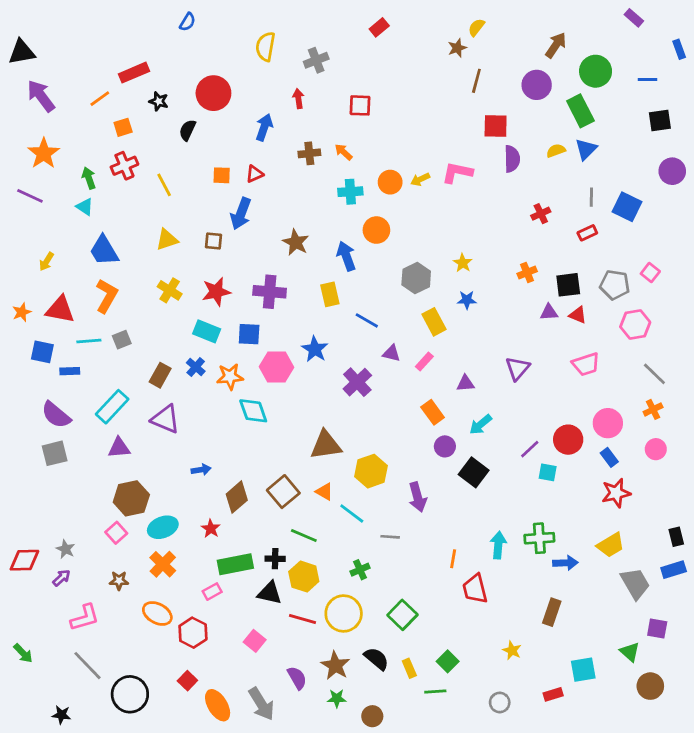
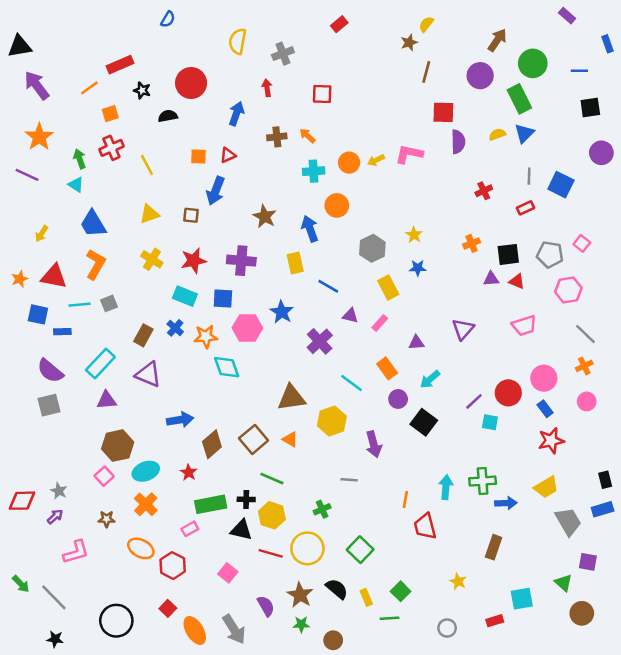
black semicircle: (187, 130) -> (168, 116), turned 54
blue arrow: (201, 470) -> (180, 420), size x1.5
cyan line: (352, 514) -> (352, 383), moved
gray line: (87, 666) -> (54, 597), moved

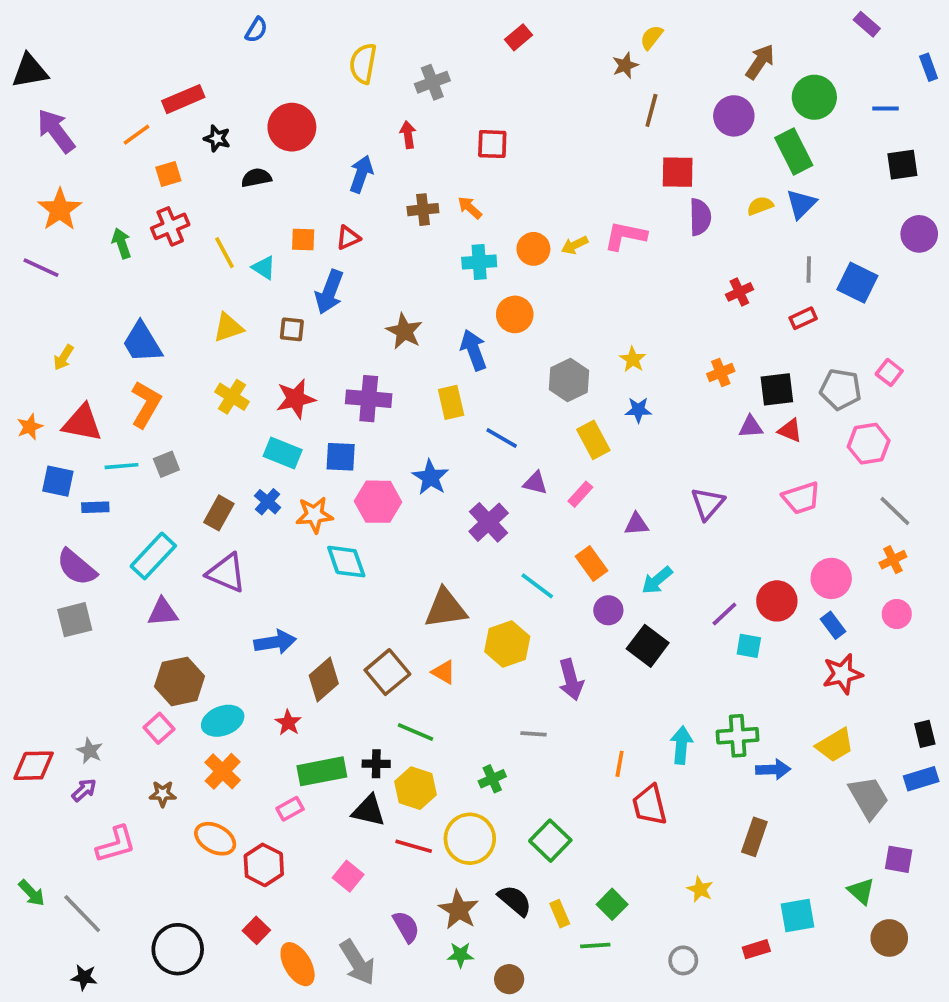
cyan triangle: (76, 185) -> (264, 268), moved

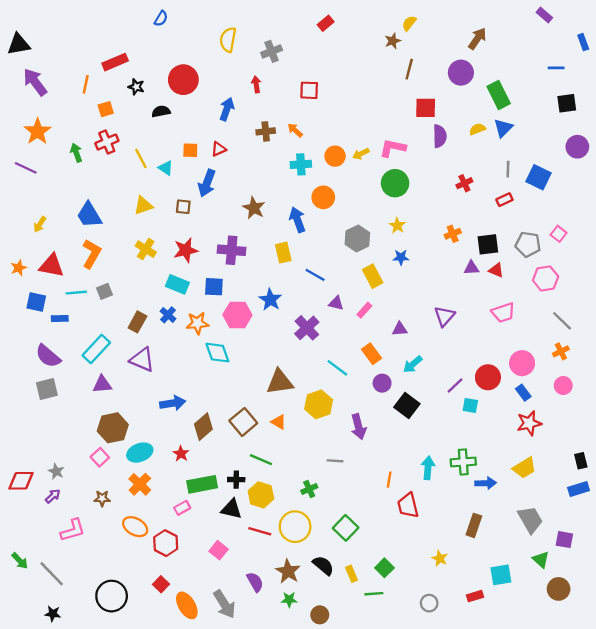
green circle: (814, 97) -> (395, 183), moved
orange line: (136, 135) -> (86, 84), turned -42
gray trapezoid: (869, 798) -> (530, 520), moved

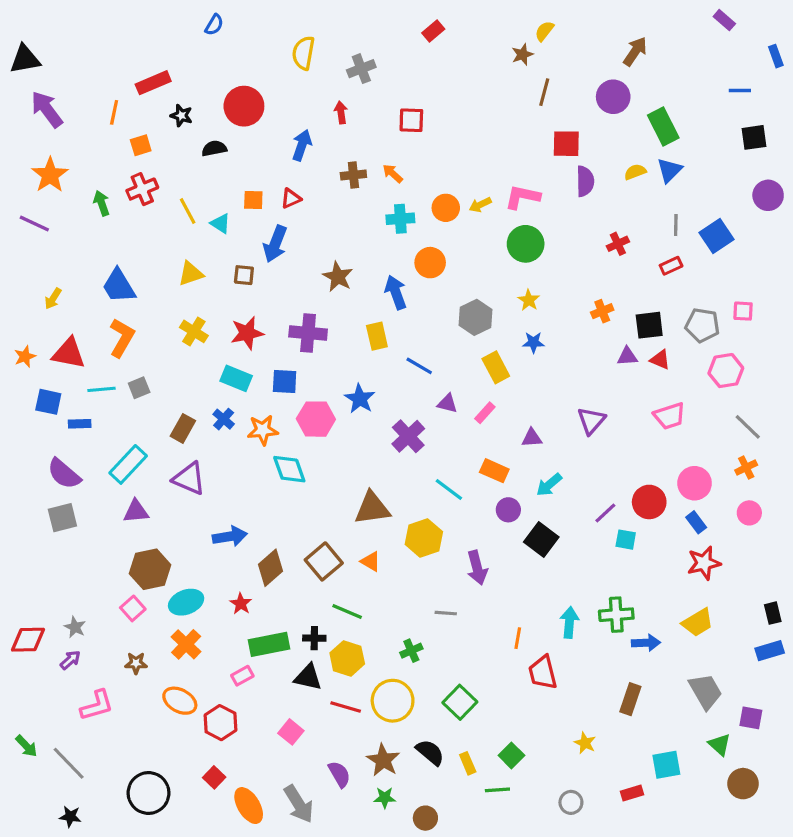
blue square: (539, 177) -> (716, 236), turned 30
pink square: (559, 234) -> (743, 311), turned -35
orange rectangle: (372, 354) -> (494, 471), turned -30

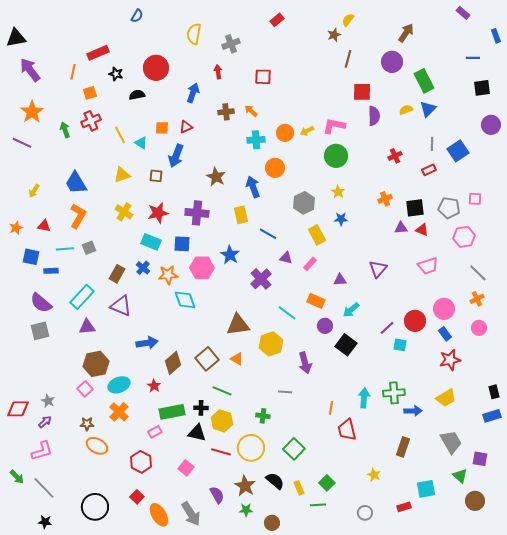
red triangle: (69, 353) -> (44, 226), size x0.6
green cross: (411, 651) -> (263, 416), turned 32
orange ellipse: (180, 701) -> (97, 446), moved
pink L-shape: (97, 705) -> (42, 451), moved

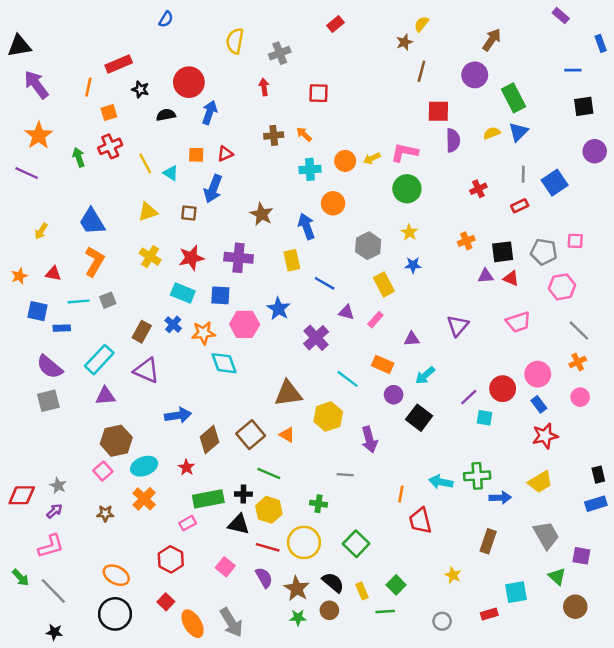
blue arrow: (193, 93) -> (209, 112), moved
cyan arrow: (364, 398) -> (441, 482), turned -84
orange ellipse: (97, 446) -> (116, 575), moved
purple semicircle: (217, 495) -> (264, 578), moved
brown circle: (272, 523) -> (329, 610), moved

